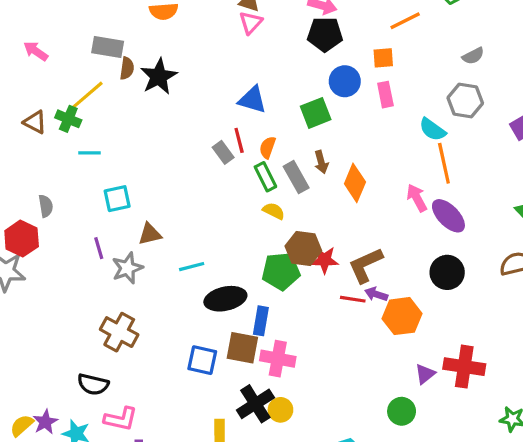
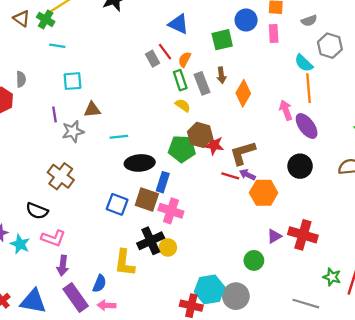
gray semicircle: (473, 56) -> (309, 21), moved
red line: (239, 140) -> (165, 52), turned -30

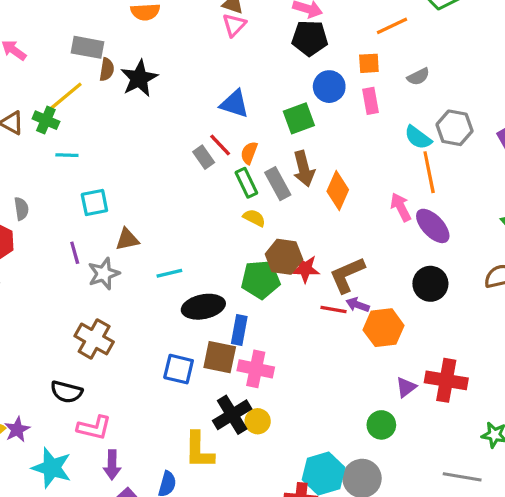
gray hexagon: (330, 46) -> (455, 128), moved
brown arrow: (221, 75) -> (304, 169), size x1.5
cyan star: (20, 244) -> (52, 468), moved, size x1.4

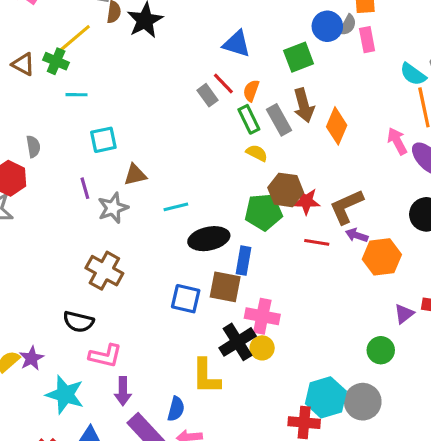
gray semicircle: (418, 77) -> (348, 25), moved, turned -35
red line: (334, 310) -> (317, 242), moved
pink cross: (256, 369) -> (262, 316), moved

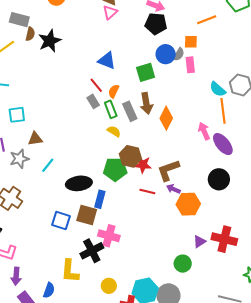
gray rectangle: (208, 95) -> (93, 101), moved
cyan line: (176, 207) -> (48, 165), moved, turned -42
yellow circle: (262, 348) -> (109, 286), moved

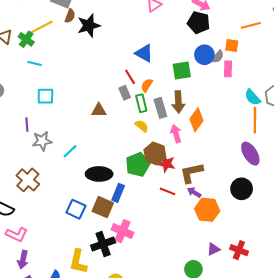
pink arrow: (204, 131) -> (176, 134), moved
brown triangle: (35, 139) -> (99, 110), moved
green pentagon: (115, 169) -> (138, 165), turned -30
red cross: (224, 239) -> (239, 250), size x0.7

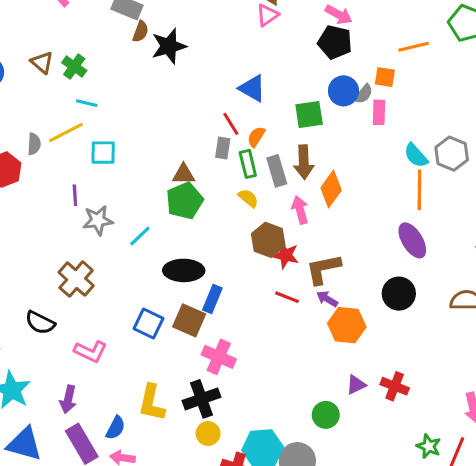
yellow line: (41, 27) -> (66, 133), moved
gray rectangle: (125, 93) -> (223, 148), turned 32
green pentagon: (138, 165) -> (185, 201), moved
pink L-shape: (17, 234) -> (91, 351), moved
black cross: (103, 244) -> (201, 399), moved

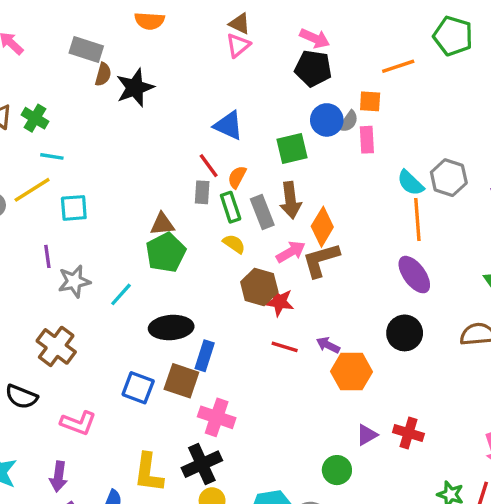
pink arrow: (300, 210) -> (291, 252), turned 80
brown L-shape: (323, 269) -> (321, 260), moved

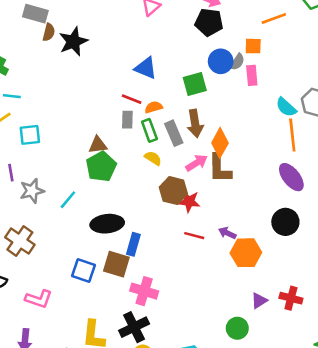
red line: (209, 166) -> (132, 99), turned -30
orange semicircle: (237, 177) -> (154, 107), turned 48
brown L-shape: (321, 260) -> (220, 168), turned -72

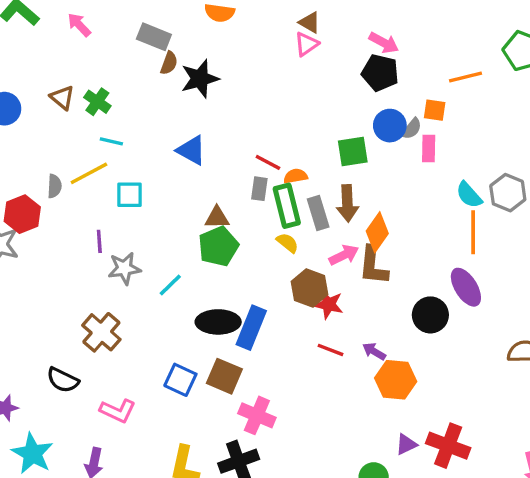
blue triangle: (146, 68) -> (191, 150), moved
green rectangle: (149, 130) -> (287, 206), size x1.4
black circle: (285, 222) -> (430, 315), moved
blue rectangle: (133, 244) -> (251, 328), moved, size x1.4
red cross: (291, 298) -> (448, 446), size x1.4

